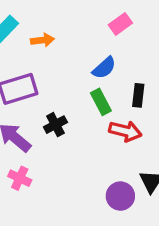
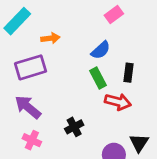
orange arrow: (42, 40) -> (50, 38), moved
black cross: (55, 125) -> (74, 127), moved

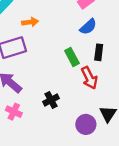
blue semicircle: (101, 50) -> (88, 27), moved
red arrow: (118, 102) -> (89, 78), turned 50

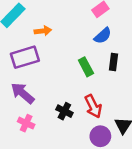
red arrow: (89, 78) -> (93, 106), moved
black cross: (51, 100) -> (64, 111), turned -35

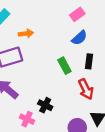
red arrow: (93, 106) -> (86, 89), moved
pink cross: (26, 123) -> (27, 119), moved

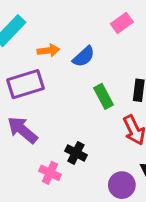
blue semicircle: (79, 38) -> (84, 57), moved

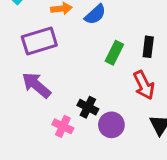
green rectangle: (103, 96) -> (114, 53), turned 55
purple circle: (122, 185) -> (111, 125), moved

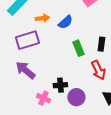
green rectangle: (114, 53) -> (78, 48), turned -49
black cross: (88, 107) -> (60, 85), turned -32

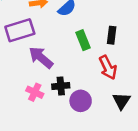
purple arrow: (25, 70) -> (41, 57), moved
pink cross: (43, 98) -> (35, 92), moved

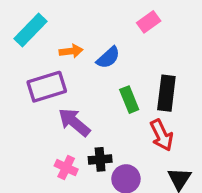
black rectangle: (112, 35) -> (166, 93), size x1.5

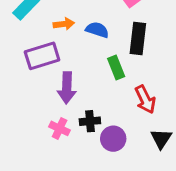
blue semicircle: (108, 58) -> (97, 30), turned -120
black rectangle: (166, 93) -> (138, 38), moved
purple arrow: (74, 122) -> (67, 88), turned -128

